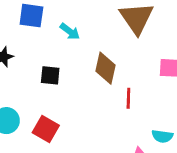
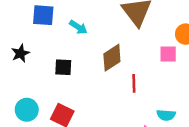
brown diamond: (105, 68) -> (112, 58), turned 48

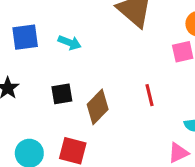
brown diamond: (112, 58) -> (98, 107), moved

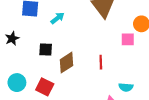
cyan arrow: (70, 43) -> (58, 18), turned -72

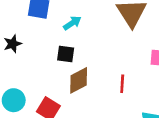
black square: (46, 49) -> (66, 54), moved

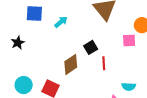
black square: (66, 54) -> (91, 47), moved, turned -32

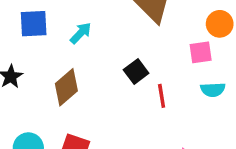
brown diamond: (71, 64) -> (66, 87), moved
cyan semicircle: (129, 87) -> (213, 90), moved

